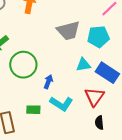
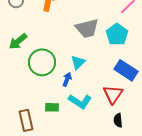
cyan pentagon: (98, 37) -> (117, 34), turned -30
cyan triangle: (83, 65) -> (78, 62), moved, turned -35

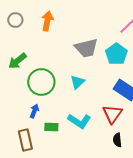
blue arrow: (67, 79) -> (34, 111), moved

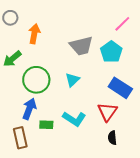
orange arrow: (47, 21) -> (34, 34), moved
blue arrow: (34, 111) -> (29, 109), size x1.5

